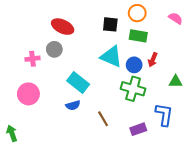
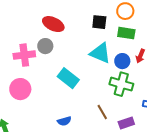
pink cross: (33, 59) -> (24, 55), size x1.5
blue semicircle: (73, 105) -> (64, 121), moved
brown line: (103, 119) -> (102, 112), moved

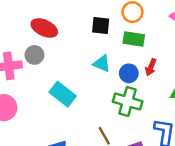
cyan triangle: (100, 53) -> (102, 64), size x0.7

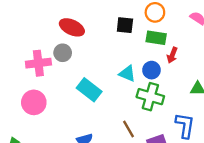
cyan triangle: (102, 64) -> (127, 74), moved
red arrow: (151, 67) -> (172, 55), moved

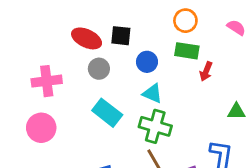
black square: (125, 25) -> (121, 36), moved
gray circle: (63, 53) -> (99, 69), moved
blue circle: (151, 70) -> (147, 62), moved
green cross: (150, 97) -> (155, 126), moved

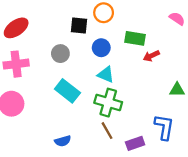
orange circle: (185, 21) -> (104, 13), moved
red ellipse: (87, 38) -> (16, 28), moved, turned -60
red arrow: (206, 71) -> (151, 56), turned 42

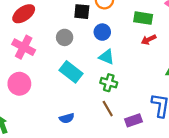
green rectangle: (135, 38) -> (143, 18), moved
pink cross: (16, 64) -> (24, 47), turned 35
green cross: (108, 103) -> (109, 83), size x0.7

